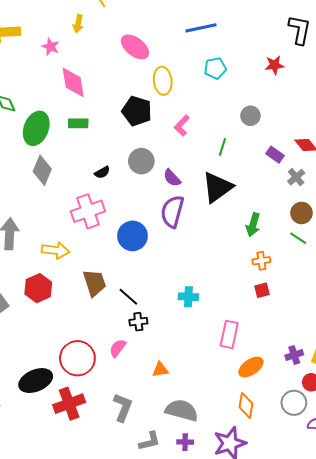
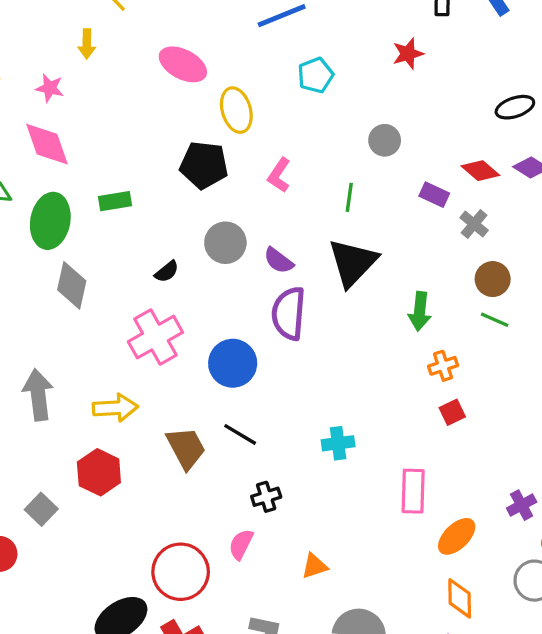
pink diamond: (73, 82) -> (47, 144), moved
black line: (128, 297) -> (240, 434), moved

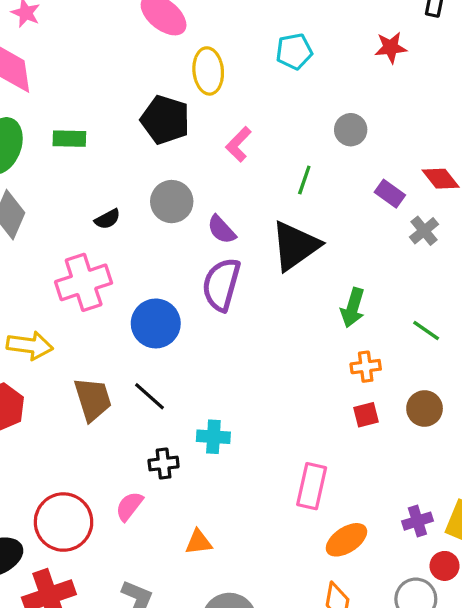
brown circle: (493, 279) -> (425, 408), moved
cyan cross: (338, 443) -> (213, 437), moved

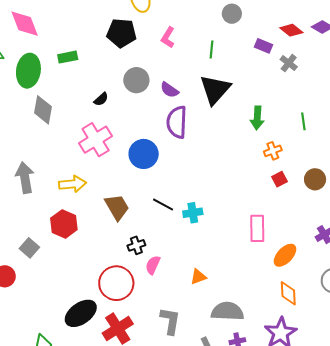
green line: (426, 331) -> (303, 121), turned 60
black line: (150, 396) -> (163, 204), moved
brown circle: (425, 408) -> (315, 179), moved
black cross: (164, 464) -> (136, 245), moved

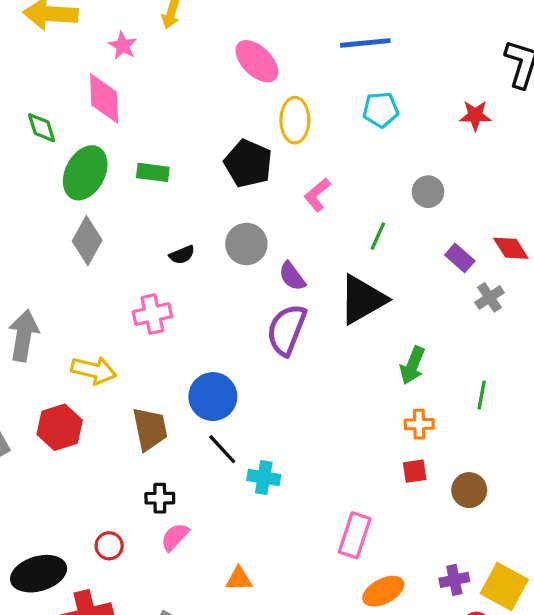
pink cross: (96, 140) -> (152, 314), size x0.7
blue circle: (144, 154) -> (213, 397), moved
red circle: (116, 283) -> (109, 546), size x0.5

